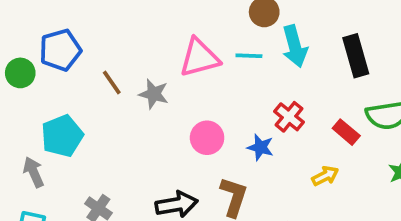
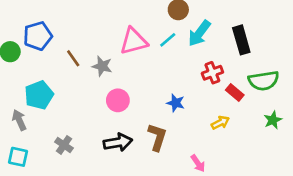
cyan arrow: (295, 46) -> (199, 33), turned 52
cyan line: (249, 56) -> (168, 40), turned -42
red cross: (289, 117) -> (212, 73), moved, turned 30
pink circle: (207, 138) -> (118, 100), moved

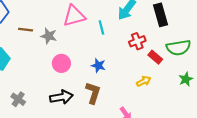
cyan line: (168, 40) -> (101, 28), moved, turned -64
brown line: (73, 58) -> (26, 30), turned -48
blue star: (176, 103) -> (98, 65), moved

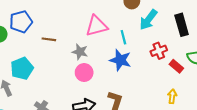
gray star: (49, 36) -> (80, 52), moved
blue star: (98, 65) -> (120, 60), moved, size x1.5
yellow arrow: (144, 81) -> (172, 96), moved, turned -56

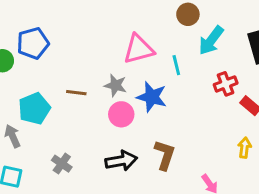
brown line: (49, 39) -> (76, 93), moved
blue star: (120, 60) -> (152, 97), moved

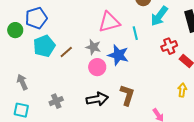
brown line: (76, 93) -> (66, 52), turned -48
cyan pentagon: (34, 109) -> (44, 46), moved
gray cross: (62, 164) -> (56, 101), turned 32

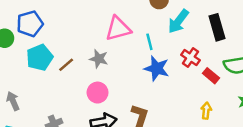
red cross: (169, 46) -> (190, 58), turned -35
blue star: (118, 55) -> (157, 68), moved
pink circle: (97, 67) -> (98, 93), moved

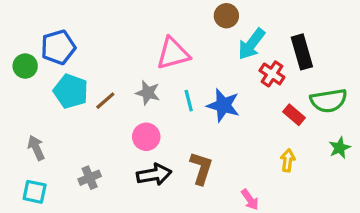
cyan line: (149, 42) -> (189, 101), moved
cyan pentagon: (40, 58) -> (71, 91), turned -30
red cross: (190, 58) -> (272, 74), moved

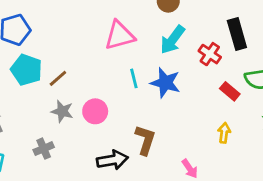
cyan arrow: (252, 44) -> (173, 40), moved
gray star: (148, 93) -> (62, 111), moved
black arrow: (154, 175) -> (112, 160), moved

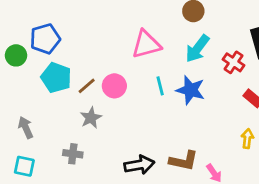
gray star: (62, 111) -> (91, 118), turned 30
pink circle: (95, 111) -> (114, 86), moved
brown L-shape: (145, 140) -> (184, 161), moved, turned 84
gray cross: (44, 149) -> (73, 154), turned 30

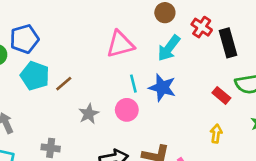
red cross: (233, 62) -> (202, 27), moved
pink circle: (114, 86) -> (127, 110), moved
gray star: (91, 118) -> (89, 114), moved

